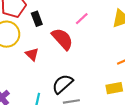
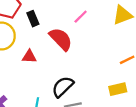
red triangle: (32, 54) -> (29, 57), turned -40

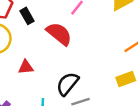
red triangle: (29, 57) -> (26, 67), moved

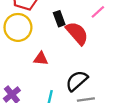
black rectangle: (27, 16) -> (59, 19), moved

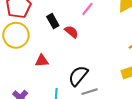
red semicircle: (77, 33) -> (71, 32), size x0.6

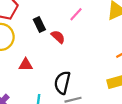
black semicircle: (78, 76) -> (62, 83), turned -30

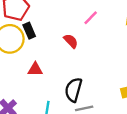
black rectangle: (39, 25) -> (29, 31), moved

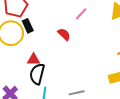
black semicircle: (73, 90) -> (37, 74), moved

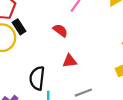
red triangle: (34, 60) -> (70, 61), moved

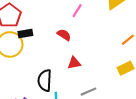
black rectangle: (19, 27) -> (25, 34), turned -64

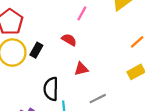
black rectangle: (25, 34) -> (36, 50), moved, turned -48

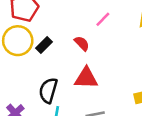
red triangle: (81, 69) -> (86, 78), size x1.5

